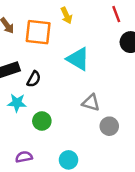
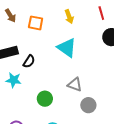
yellow arrow: (66, 15) -> (69, 17), moved
orange square: (38, 32) -> (36, 23), size x0.7
green circle: (42, 121) -> (45, 99), moved

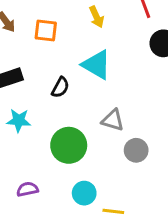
black semicircle: (29, 61) -> (60, 87), moved
green circle: (45, 99) -> (69, 145), size x1.5

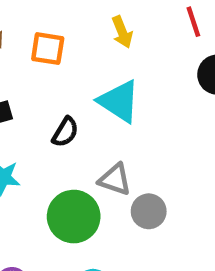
gray triangle: (113, 120) -> (115, 180), moved
gray circle: (136, 150) -> (149, 211), moved

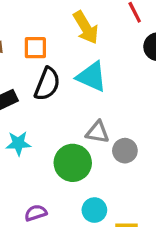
yellow arrow: (122, 32) -> (86, 28), size x1.5
black semicircle: (65, 132) -> (47, 84), moved, size x1.5

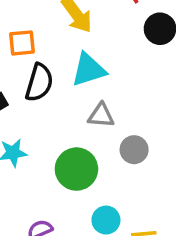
cyan triangle: (92, 77) -> (89, 70), turned -36
gray triangle: (98, 132) -> (101, 115), moved

